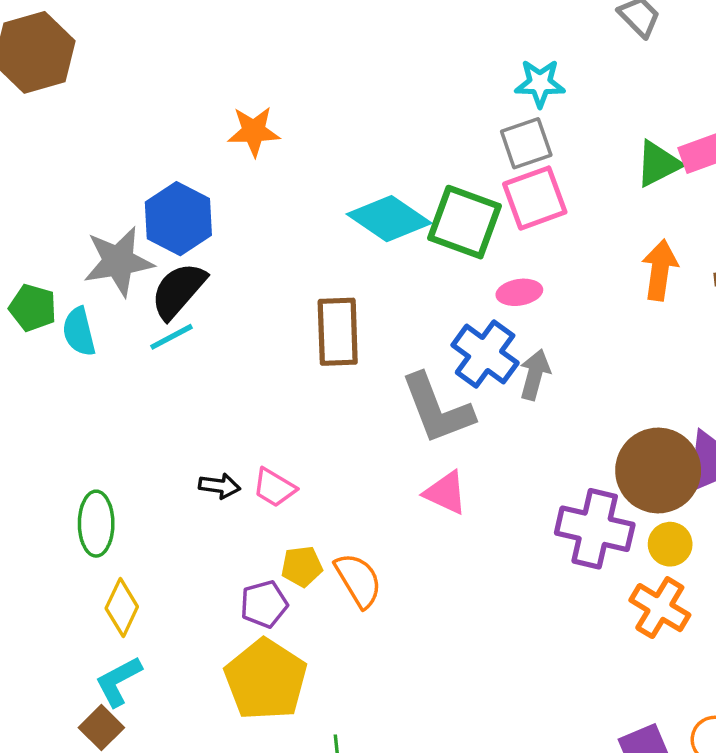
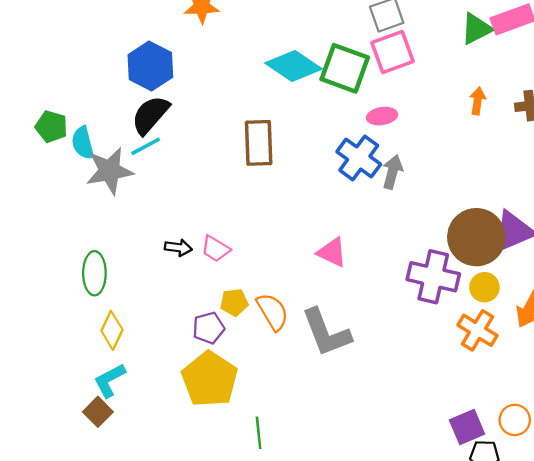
gray star: (118, 261) -> (110, 171), moved
orange arrow: (660, 270) -> (477, 101), size x0.7
gray L-shape: (437, 409) -> (326, 333), moved

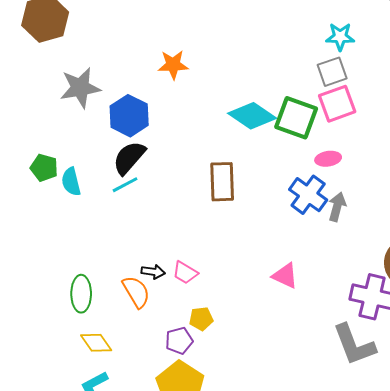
gray star: (110, 171) -> (80, 88), moved
orange semicircle: (273, 312) -> (136, 292), moved
yellow diamond: (112, 330) -> (96, 343), turned -60
gray L-shape: (326, 333) -> (354, 345), moved

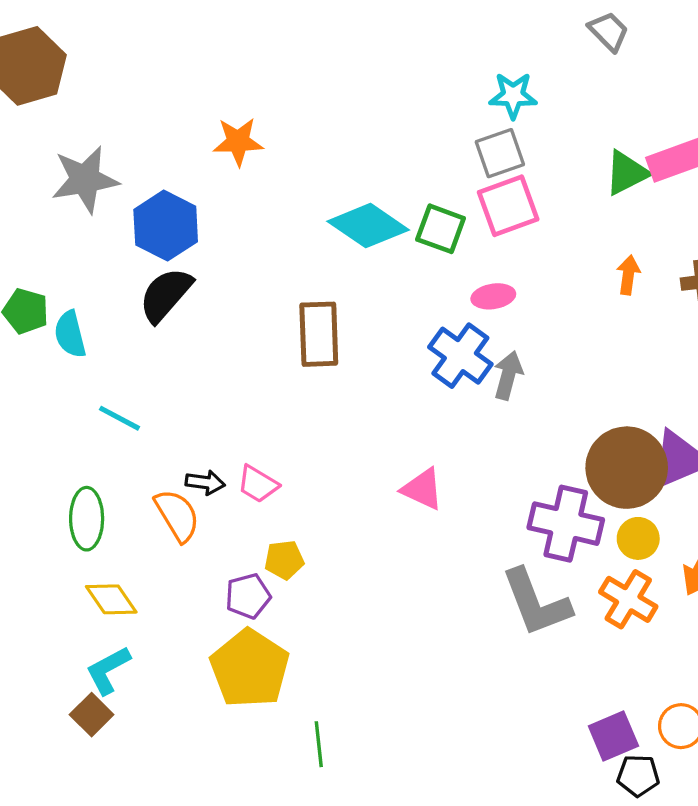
green square: (296, 118) -> (441, 229), size x0.7
cyan line: (125, 185) -> (120, 418), moved, turned 56

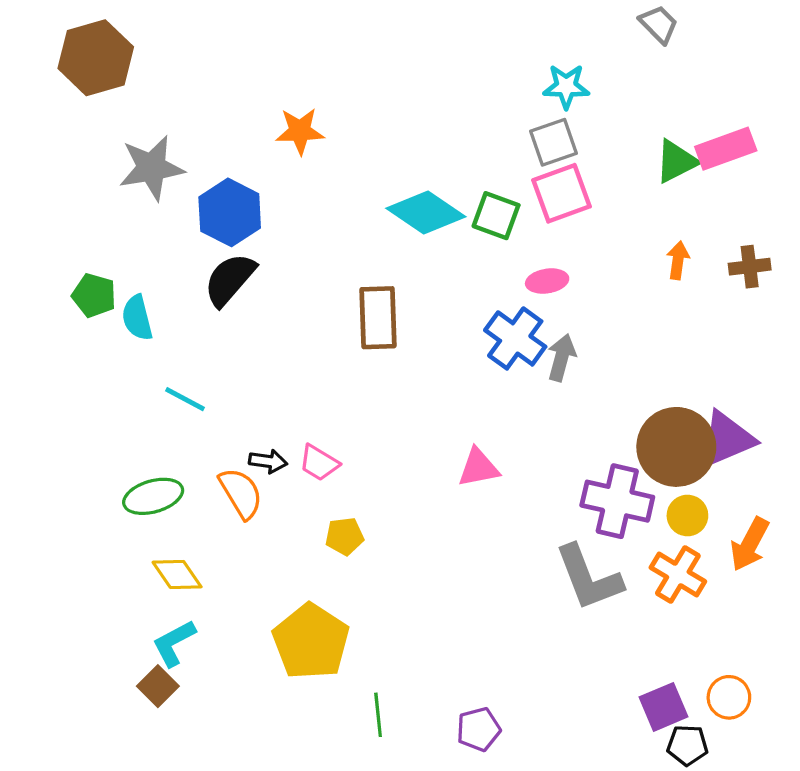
pink triangle: (422, 489) -> (479, 468), turned -36
green ellipse: (87, 519) -> (153, 496), turned 74
purple pentagon: (248, 596) -> (479, 729), moved

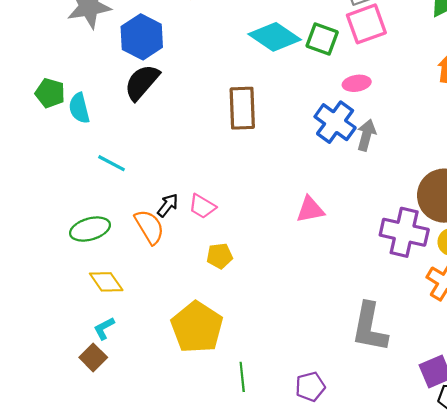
black arrow: (268, 461) -> (168, 205), turned -60
gray L-shape: (589, 578) -> (370, 327), moved, turned 32
cyan L-shape: (174, 643) -> (104, 328), size x0.7

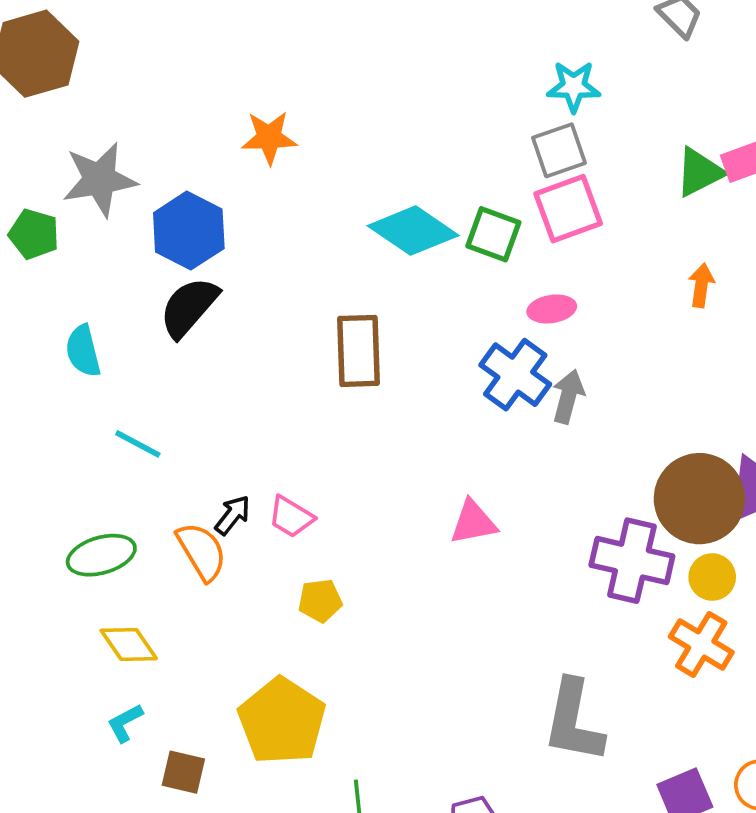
green pentagon: (50, 93) -> (34, 234), moved
brown square: (93, 357) -> (183, 772), moved, turned -32

